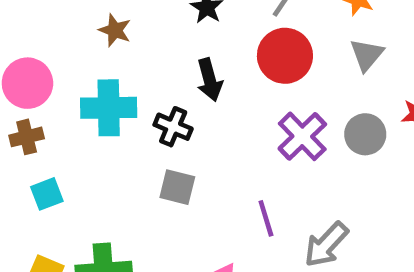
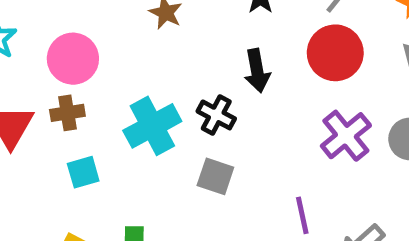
cyan cross: (109, 108) -> (152, 126), moved, turned -32

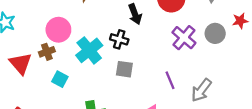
pink circle: (73, 59) -> (58, 30), moved
cyan square: (83, 172) -> (60, 79), turned -35

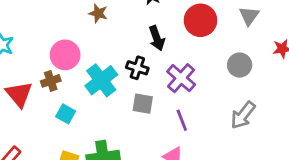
gray circle: (215, 33) -> (240, 65), moved
purple cross: (184, 38) -> (181, 78), moved
purple line: (170, 80) -> (182, 120), moved
gray arrow: (201, 90) -> (243, 115), moved

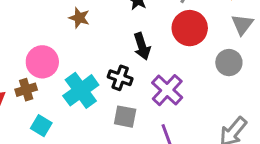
gray circle: (240, 65) -> (229, 63), moved

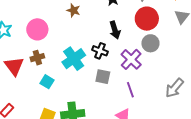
pink circle: (42, 62) -> (37, 29), moved
gray circle: (229, 63) -> (150, 43), moved

